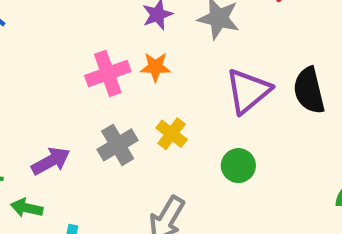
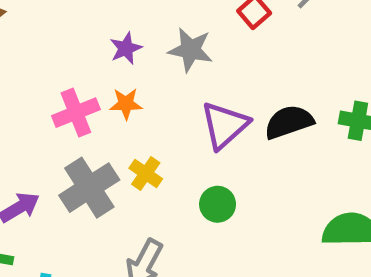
black semicircle: (309, 90) -> (289, 122), turned 87
gray cross: (118, 145) -> (89, 188), size x1.4

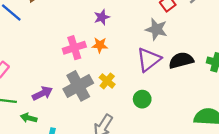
gray star: (190, 50) -> (156, 29), moved

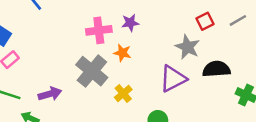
pink cross: (74, 48) -> (99, 30), moved
black semicircle: (181, 60) -> (216, 69), moved
gray cross: (78, 86) -> (92, 71), moved, turned -32

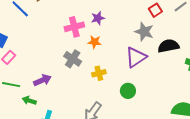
gray cross: (92, 71) -> (73, 59), size x0.7
yellow cross: (123, 93) -> (99, 73), turned 32

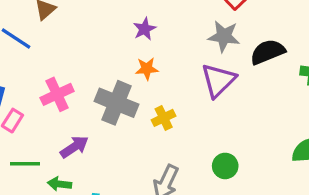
pink cross: (74, 27) -> (57, 94), moved
gray cross: (73, 59) -> (117, 103), size x1.4
green circle: (128, 91) -> (225, 166), moved

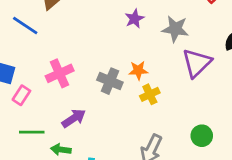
gray star: (224, 36) -> (175, 29), moved
orange star: (147, 69) -> (138, 70), moved
gray cross: (117, 103) -> (110, 81), size x0.7

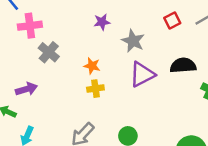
pink cross: (60, 73) -> (30, 26), moved
gray cross: (110, 81) -> (49, 52), moved

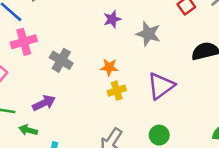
pink cross: (30, 26) -> (24, 42), moved
purple triangle: (142, 74) -> (161, 86), moved

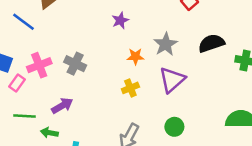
gray star: (148, 34) -> (166, 44), moved, turned 30
pink cross: (24, 42) -> (39, 65), moved
orange star: (109, 67) -> (135, 57), moved

